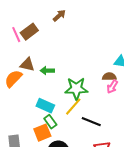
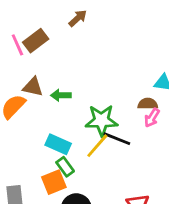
black line: (91, 122) -> (117, 139), moved

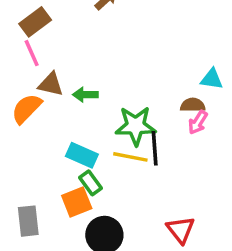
brown rectangle: (36, 41) -> (35, 22), moved
pink line: (17, 45) -> (32, 53), moved
black line: (117, 139) -> (155, 148), turned 64
yellow line: (97, 146) -> (130, 157), turned 60

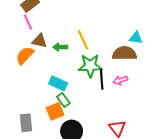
brown semicircle: (193, 105) -> (124, 53), size x1.6
pink arrow: (198, 122) -> (120, 80), moved, turned 40
yellow line: (130, 157) -> (83, 40), moved, turned 54

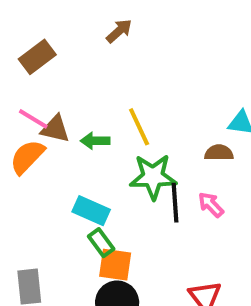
pink line: (28, 22) -> (33, 119), moved, turned -35
brown semicircle: (124, 53) -> (219, 153), size x0.6
pink arrow: (120, 80) -> (211, 205), turned 64
orange square: (55, 111) -> (115, 265), moved, turned 30

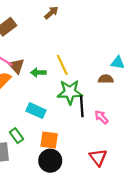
brown triangle: (55, 129) -> (16, 66), turned 35
pink arrow: (211, 205) -> (101, 117), moved
green rectangle: (101, 243) -> (16, 136), moved

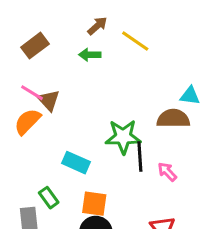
yellow line: (62, 65) -> (135, 41), moved, turned -30
green arrow: (38, 73) -> (90, 55), moved
brown semicircle: (106, 79) -> (173, 119), size x1.5

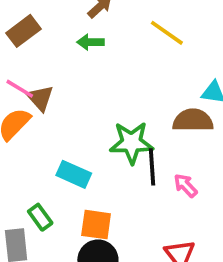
yellow line: (135, 41) -> (167, 33), moved

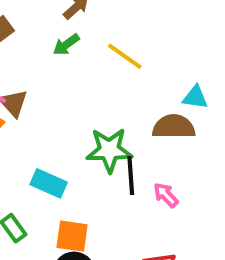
yellow line: (167, 33) -> (125, 56), moved
green arrow: (91, 42) -> (66, 45), turned -35

